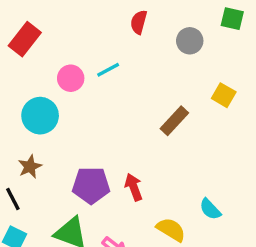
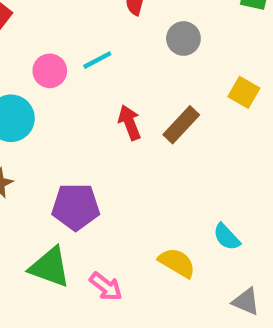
gray circle: (190, 41) -> (183, 38), moved
red arrow: (134, 187) -> (130, 123), moved

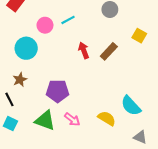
cyan semicircle: (227, 237) -> (131, 106), size x1.5
pink arrow: (106, 286) -> (72, 119), moved

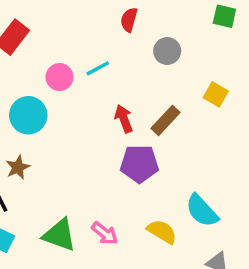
purple pentagon: (58, 91) -> (139, 164), moved

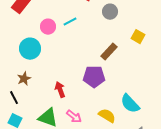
red arrow: (124, 119) -> (60, 90), moved

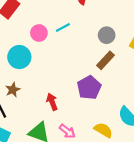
gray circle: (110, 12) -> (107, 35), moved
purple pentagon: (94, 77) -> (89, 88), turned -30

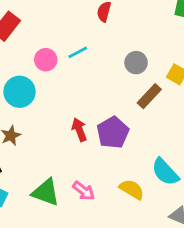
brown rectangle: (106, 60) -> (149, 96), moved
red arrow: (52, 102) -> (79, 130), moved

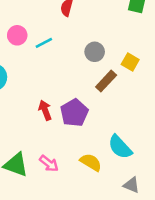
pink circle: (46, 60) -> (17, 35), moved

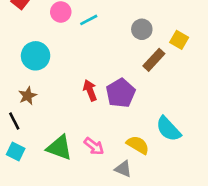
gray triangle: (131, 185) -> (123, 169), moved

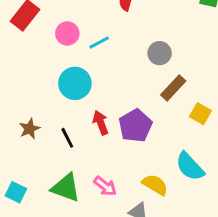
yellow square: (179, 40) -> (200, 114), moved
cyan circle: (36, 56) -> (75, 83), moved
black line: (14, 121) -> (67, 138), moved

